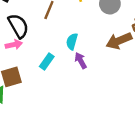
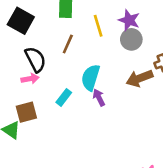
cyan semicircle: (72, 41) -> (91, 77), size x1.5

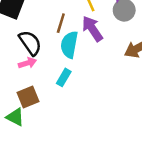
cyan semicircle: (91, 77) -> (69, 45), moved
purple arrow: (99, 98) -> (92, 29), moved, size x1.5

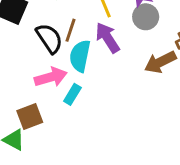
black semicircle: (30, 43) -> (49, 38), moved
pink arrow: (27, 63) -> (51, 77), moved, size x1.5

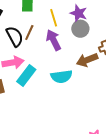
cyan semicircle: (80, 56) -> (61, 76), moved, turned -115
cyan rectangle: (72, 94) -> (26, 76), size x1.5

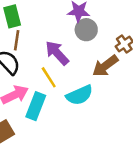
yellow line: (54, 18) -> (49, 77), moved
brown line: (29, 33) -> (17, 40), moved

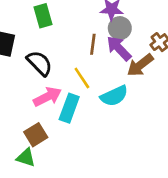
brown line: (17, 40) -> (93, 44), moved
purple arrow: (57, 53) -> (119, 48), moved

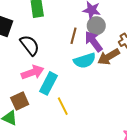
yellow line: (82, 78) -> (63, 106), moved
cyan semicircle: (114, 96) -> (85, 61), moved

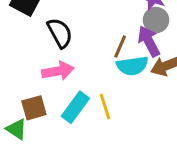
brown line: (73, 36) -> (120, 46), moved
cyan rectangle: (49, 83) -> (75, 107), moved
yellow line: (63, 106) -> (105, 107), moved

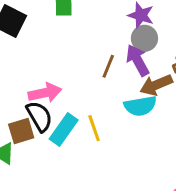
black semicircle: (60, 33) -> (39, 116), moved
cyan semicircle: (132, 66) -> (140, 106), moved

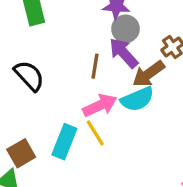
pink arrow: (45, 93) -> (100, 105), moved
black semicircle: (39, 116) -> (29, 76), moved

